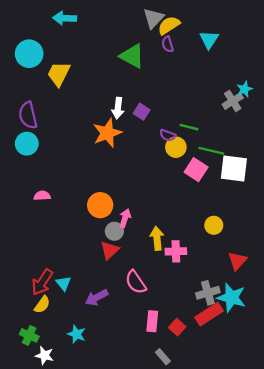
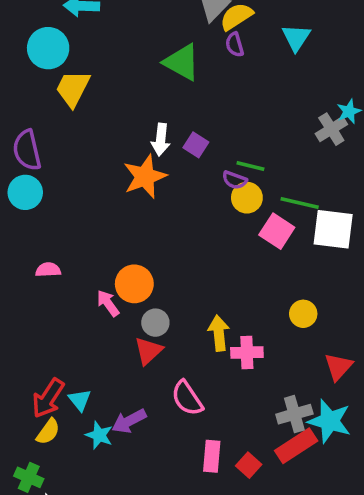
cyan circle: (29, 54) -> (48, 48), moved
green line: (189, 127) -> (250, 166), moved
pink arrow: (125, 218) -> (108, 303), moved, turned -54
cyan star: (76, 334) -> (99, 435), moved

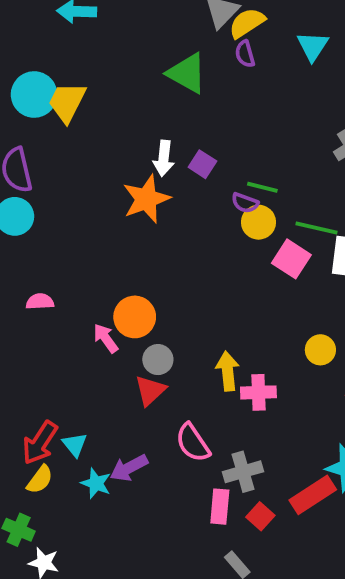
cyan circle: (48, 48) -> (34, 95), moved
gray cross: (294, 414) -> (243, 472), moved

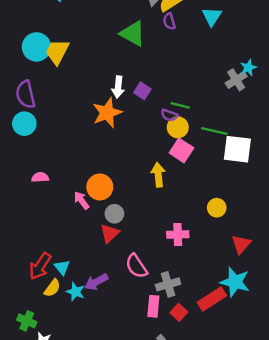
pink square: (291, 259) -> (181, 150), moved
yellow arrow: (228, 371) -> (158, 175), moved
yellow semicircle: (40, 479) -> (52, 288), moved

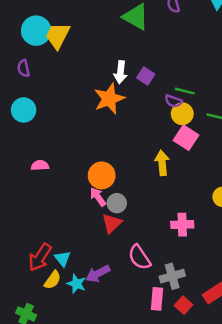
purple semicircle: (26, 94) -> (24, 68), moved, size x0.6
pink arrow: (82, 200) -> (98, 197), moved

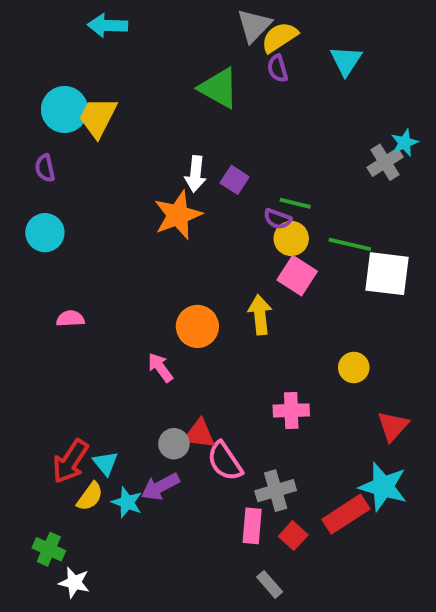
orange circle: (102, 175) -> (197, 326), moved
gray circle: (117, 203) -> (174, 444), moved
red triangle: (112, 223) -> (199, 434), moved, turned 50

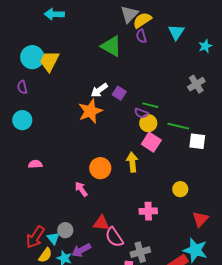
cyan star: (405, 143) -> (205, 46), moved
white arrow: (195, 174) -> (99, 90), turned 48
white square: (387, 274) -> (197, 141), size x0.7
gray circle: (174, 444) -> (65, 230), moved

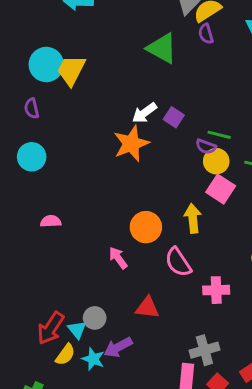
pink semicircle: (114, 237) -> (178, 262), moved

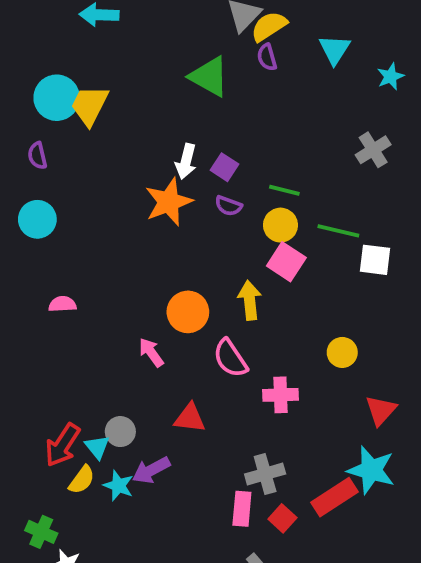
white arrow: (144, 113) -> (186, 161), turned -40
purple semicircle: (206, 147) -> (228, 206), moved

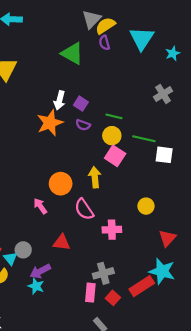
cyan triangle: (335, 49) -> (142, 38), size x1.4
cyan star: (118, 486) -> (36, 286), moved

